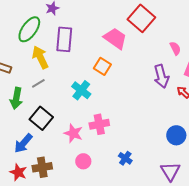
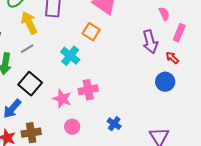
blue circle: (176, 135) -> (165, 82), moved

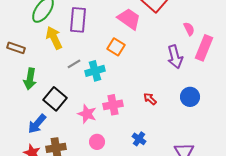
pink rectangle: (179, 33) -> (204, 48), size x1.4
gray line: (27, 49) -> (74, 64), moved
cyan cross: (70, 56) -> (95, 71), turned 36
red arrow: (172, 58) -> (150, 99), moved

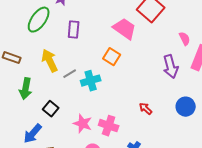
purple rectangle: (78, 20) -> (74, 30), size x0.7
yellow arrow: (54, 38) -> (50, 61), moved
black square: (55, 99) -> (51, 109), size x0.7
pink cross: (113, 105) -> (109, 126), moved, turned 30

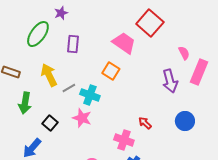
cyan cross: (91, 81) -> (90, 95), turned 36
pink star: (83, 124) -> (82, 118), moved
pink cross: (109, 126) -> (124, 140), moved

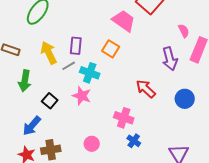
purple rectangle: (73, 44) -> (76, 46), moved
red arrow: (145, 123) -> (146, 89), moved, size x1.5

